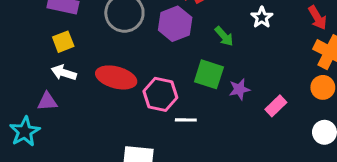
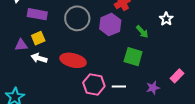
purple star: (239, 89) -> (153, 88), moved
pink hexagon: (160, 94) -> (94, 84), moved
purple triangle: (47, 101) -> (21, 45), moved

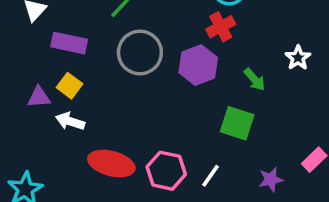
yellow square: (38, 38) -> (69, 86), turned -32
red ellipse: (73, 60) -> (111, 164), moved
white line: (119, 87) -> (210, 176), turned -56

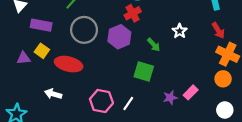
white arrow: (70, 121) -> (53, 94), moved
red ellipse: (111, 164) -> (69, 64), moved
purple star: (271, 180) -> (170, 98), moved

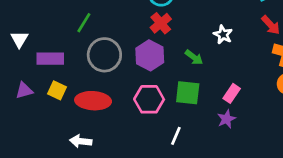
purple triangle: (24, 58) -> (24, 91), moved
pink rectangle: (191, 92) -> (232, 93), moved
pink hexagon: (101, 101) -> (149, 99), moved

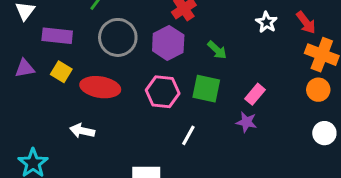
white star: (223, 35) -> (267, 22), moved
purple star: (226, 119) -> (246, 122), turned 30

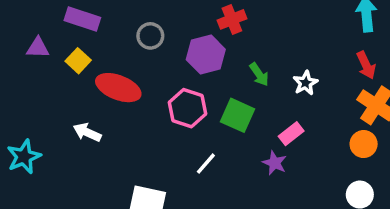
white star: (267, 22) -> (306, 83), moved
gray circle: (118, 37) -> (150, 36), size x0.6

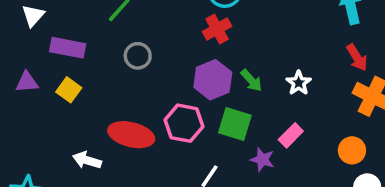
purple hexagon: (206, 54) -> (213, 80), moved
red ellipse: (118, 88) -> (131, 135), moved
orange circle: (364, 144) -> (352, 150), moved
purple star: (275, 163) -> (262, 160), moved

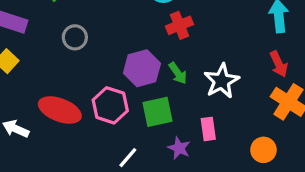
red cross: (217, 29) -> (179, 25), moved
white star: (299, 83) -> (222, 81), size x1.5
green square: (235, 124) -> (158, 112), turned -36
pink rectangle: (291, 135) -> (208, 129), turned -60

